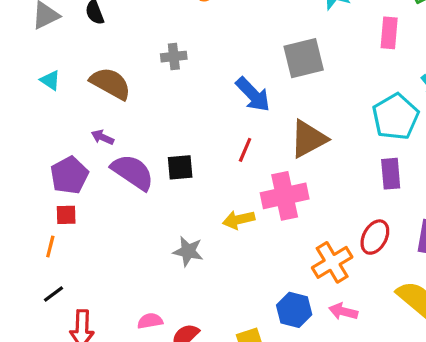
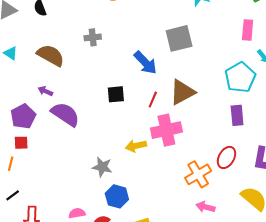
pink rectangle: (389, 33) -> (248, 30), moved
red line: (245, 150) -> (153, 100), moved
black square: (180, 167) -> (116, 94), moved
blue hexagon: (294, 310) -> (117, 196), moved

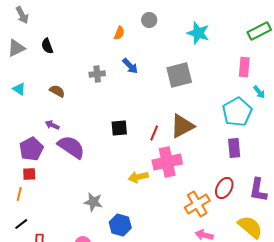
brown semicircle: (51, 55) -> (57, 91), size x0.6
blue arrow: (145, 63) -> (130, 66), moved, size x0.7
gray star: (102, 167) -> (93, 202), moved

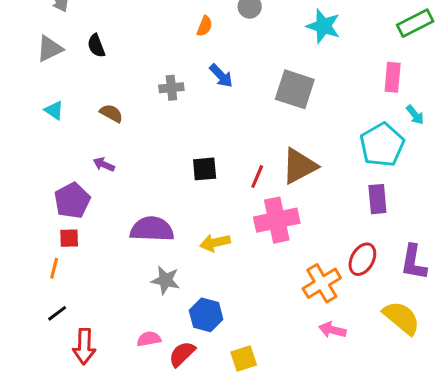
gray square: (179, 75) -> (295, 89), turned 32
purple semicircle: (71, 147) -> (152, 229), moved, turned -32
yellow arrow: (138, 177) -> (215, 243), moved

